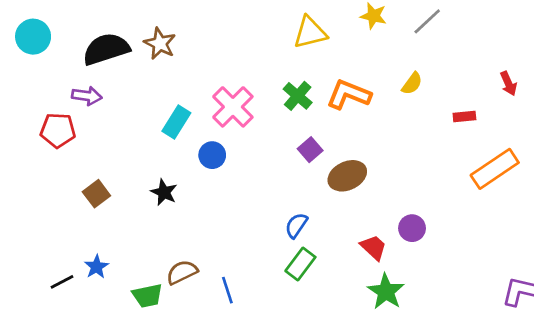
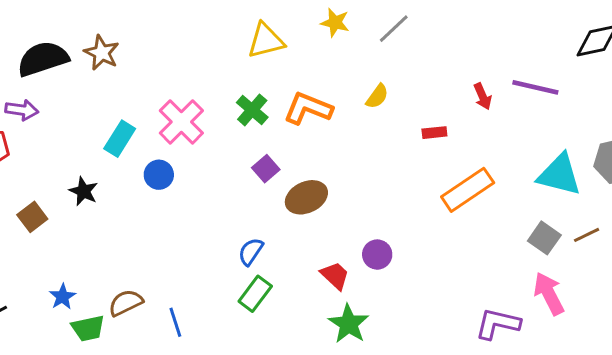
black star: (164, 192) -> (84, 191), moved
blue star: (96, 267) -> (62, 297), moved

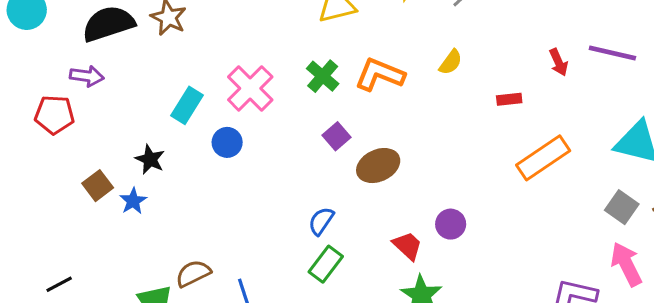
blue star: (62, 297) -> (133, 201), moved

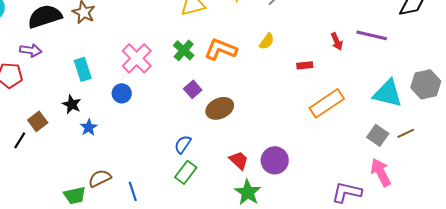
cyan rectangle: (187, 105) -> (83, 69), moved, turned -50
blue star: (133, 201) -> (89, 127), moved
purple circle: (451, 224) -> (275, 160), moved, size x1.4
black line: (59, 284) -> (20, 140), moved, turned -30

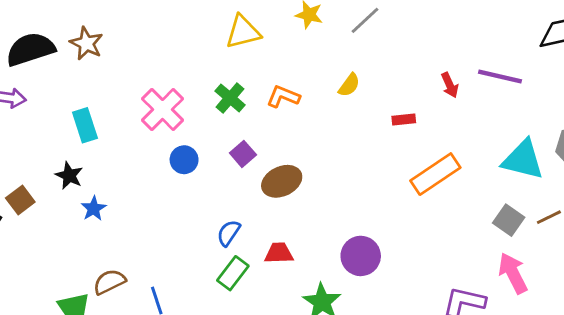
orange L-shape: (221, 49) -> (283, 97), size x0.7
blue circle: (122, 93) -> (184, 160), moved
red trapezoid: (239, 160) -> (279, 253), moved, turned -45

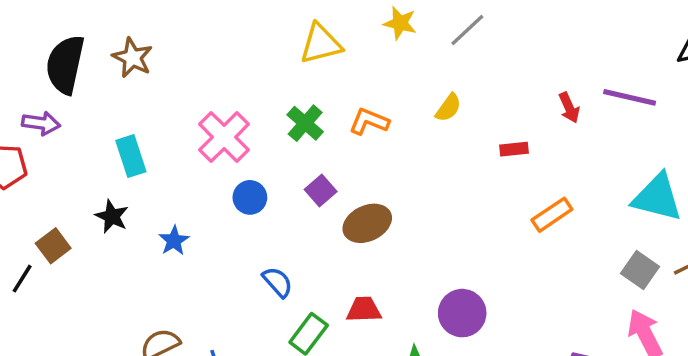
black semicircle: (30, 49) -> (65, 65), turned -60
orange rectangle: (435, 174) -> (552, 215), size x0.7
blue star: (94, 209) -> (174, 241), moved
blue semicircle: (229, 233) -> (278, 282), moved, turned 104

